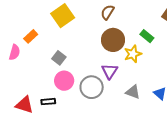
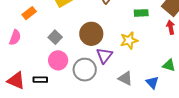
green rectangle: (147, 36) -> (141, 13), moved, turned -48
brown circle: (113, 40) -> (91, 34), moved
pink semicircle: (15, 52) -> (15, 37), moved

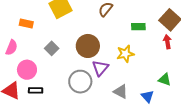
orange rectangle: (29, 13) -> (26, 24), turned 48
pink circle: (58, 60) -> (27, 70), moved

